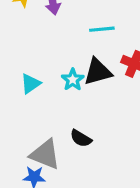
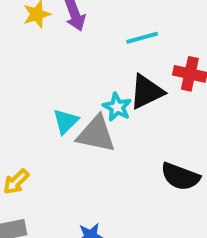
black semicircle: (81, 138) -> (180, 177), moved, size x1.4
gray triangle: (45, 154) -> (96, 134), moved

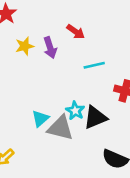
black triangle: (147, 92) -> (95, 117), moved

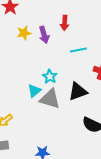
red arrow: (76, 32) -> (65, 23), turned 56
cyan star: (75, 111) -> (50, 76), moved

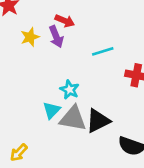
red arrow: (65, 23) -> (65, 21), moved, turned -64
black triangle: (78, 91) -> (98, 121), moved

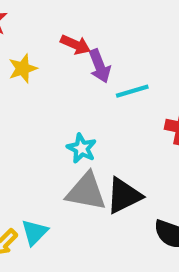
purple arrow: (56, 37) -> (100, 66), moved
cyan triangle: (52, 110) -> (35, 232), moved

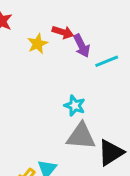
yellow star: (23, 69) -> (38, 44), moved
black triangle: (124, 196) -> (111, 153), moved

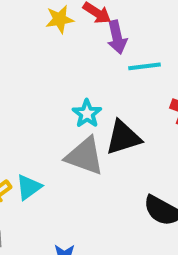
black triangle: (111, 153) -> (123, 138), moved

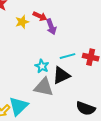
cyan line: (144, 66) -> (68, 56), moved
cyan triangle: (29, 187) -> (18, 106), size x1.5

